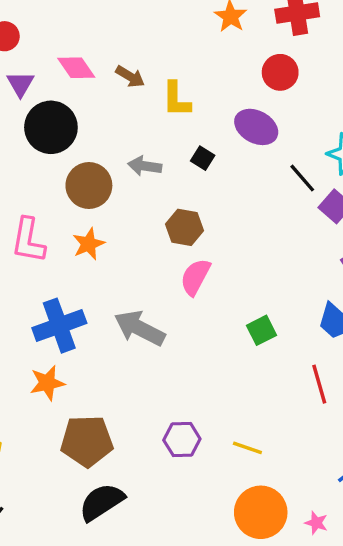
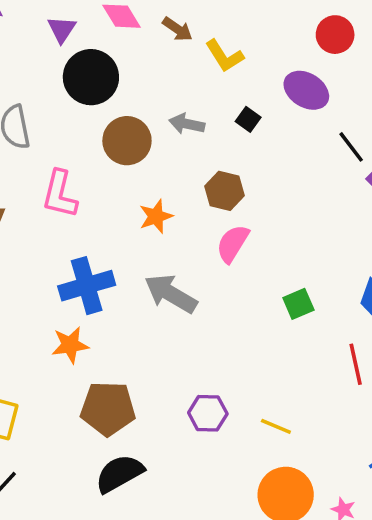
yellow L-shape: (176, 99) -> (224, 56), turned -36
orange star: (89, 244) -> (156, 216), moved

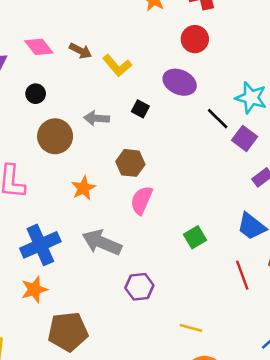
black circle: (91, 77) -> (36, 94), moved, size x0.5
purple hexagon: (208, 413) -> (139, 287), moved

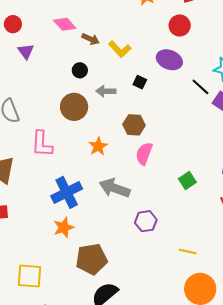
pink diamond: (39, 47) -> (65, 24), moved
black circle: (36, 94) -> (80, 70), moved

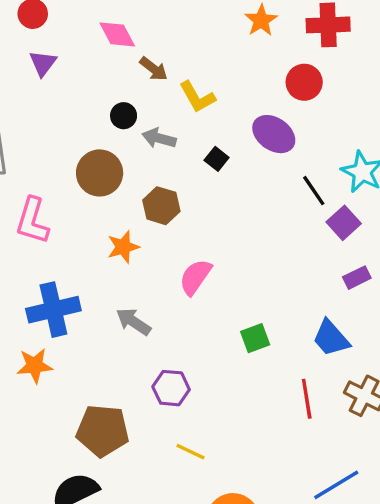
gray arrow: (106, 91) -> (159, 138), moved
brown hexagon: (134, 125) -> (161, 206), moved
gray arrow: (115, 188) -> (133, 322), size x0.7
yellow line: (188, 251) -> (190, 452), moved
brown pentagon: (91, 259) -> (103, 431), moved

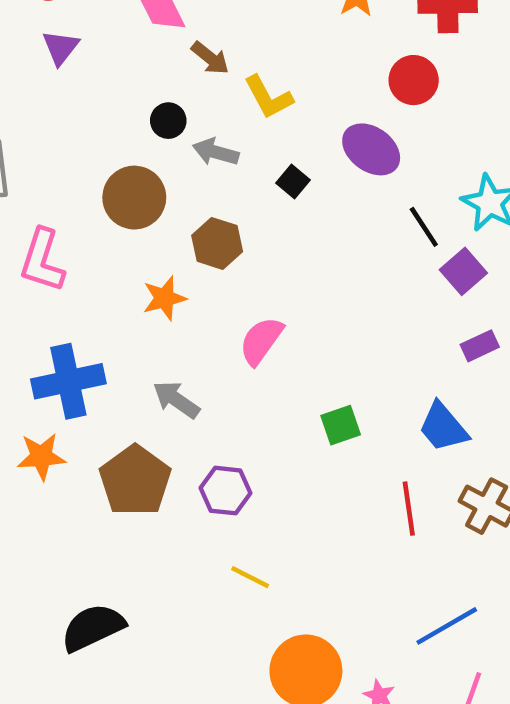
brown pentagon: (103, 431) -> (135, 481), moved, turned 30

